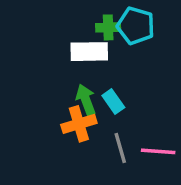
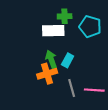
cyan pentagon: (136, 26) -> (90, 27), moved
cyan rectangle: (113, 101) -> (68, 60), turned 64

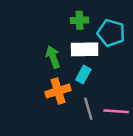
white rectangle: (53, 31) -> (85, 49), moved
green arrow: (51, 59) -> (53, 57), moved

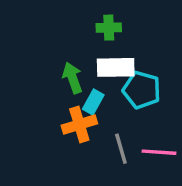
cyan pentagon: (111, 33) -> (142, 90), moved
cyan rectangle: (83, 75) -> (93, 102), moved

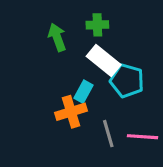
white rectangle: (116, 67) -> (104, 61), turned 40
green arrow: (72, 78) -> (57, 37), moved

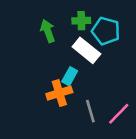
cyan pentagon: (127, 81) -> (106, 31), moved
pink line: (143, 137) -> (119, 114), turned -50

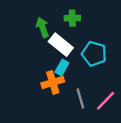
cyan pentagon: (106, 31) -> (94, 54), moved
white rectangle: (86, 50) -> (61, 45), moved

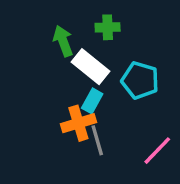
gray line: (80, 98) -> (97, 140), moved

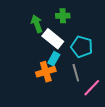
gray line: (97, 140) -> (76, 73), moved

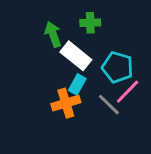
gray line: (76, 73) -> (109, 105), turned -30
pink line: (92, 88) -> (128, 92), moved

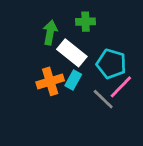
green arrow: (53, 34) -> (50, 32), turned 30
orange cross: (66, 103) -> (50, 81), moved

